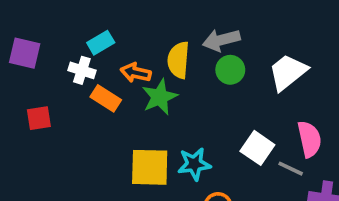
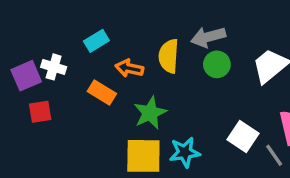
purple square: (25, 53) -> (26, 76), moved, turned -36
white cross: (82, 70) -> (54, 67), moved
green star: (160, 97) -> (150, 113), moved
gray line: (291, 169) -> (274, 155), turned 30

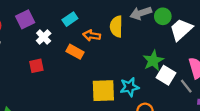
green circle: (217, 64) -> (163, 16), moved
white cross: (54, 67) -> (44, 37), turned 32
purple square: (26, 76) -> (25, 19), moved
green star: (150, 113) -> (153, 61), moved

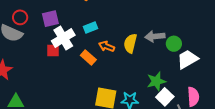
white cross: (44, 37) -> (63, 38), size x1.6
red square: (36, 66) -> (53, 50), moved

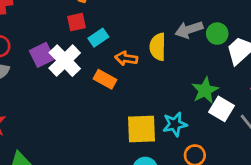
purple square: (50, 19) -> (42, 55), moved
red square: (53, 50) -> (76, 22), moved

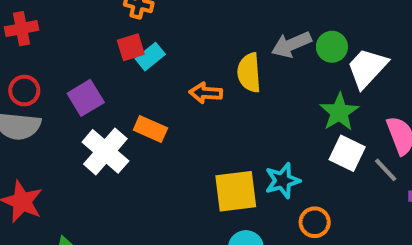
cyan rectangle: (98, 38) -> (150, 57), moved
white cross: (65, 61) -> (105, 151), moved
orange rectangle: (105, 79) -> (150, 129), moved
green star: (205, 90) -> (339, 112), moved

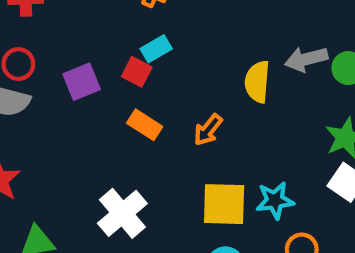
red square: (131, 47) -> (137, 72), moved, turned 36
orange arrow: (206, 93) -> (208, 130), moved, turned -64
white cross: (105, 151) -> (122, 213), moved

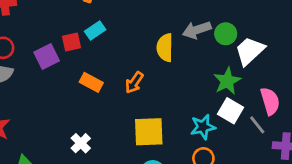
red square: (137, 72) -> (71, 42), moved, turned -36
cyan star: (275, 200) -> (203, 127), moved
white cross: (122, 213) -> (81, 143), size x0.6

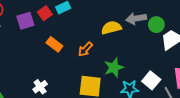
red square: (71, 42) -> (45, 13), turned -32
yellow semicircle: (165, 48) -> (111, 28), turned 66
green star: (227, 81) -> (114, 68), moved

